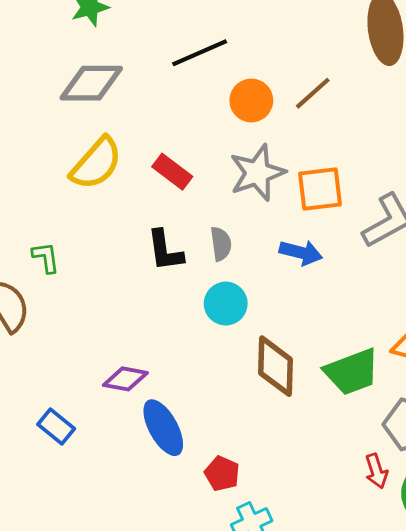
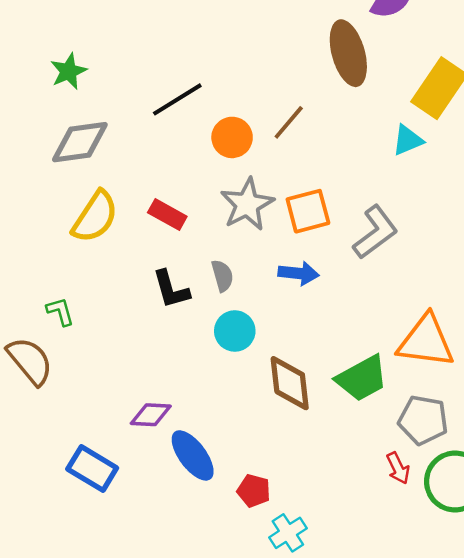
blue rectangle: (56, 427) -> (92, 468), size x1.4

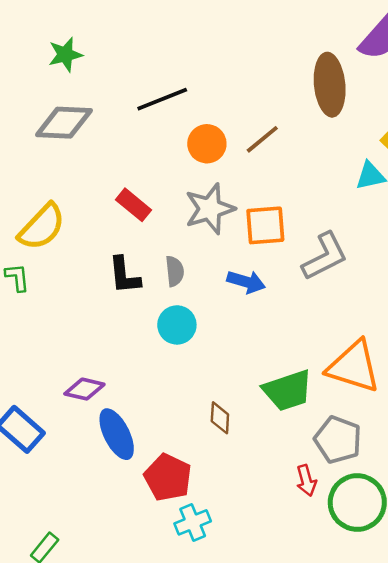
yellow semicircle: (95, 217) -> (42, 227), moved
brown diamond: (290, 383) -> (220, 418), moved, size x0.6
red pentagon: (254, 491) -> (168, 477), size x1.5

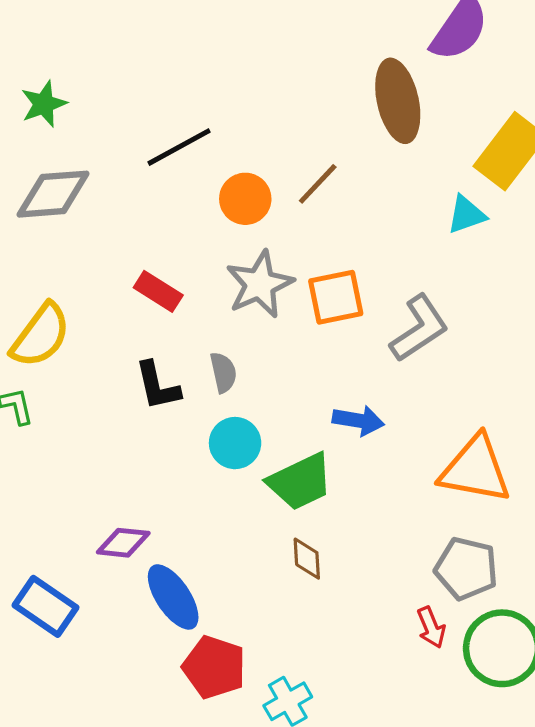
blue arrow: (246, 282) -> (358, 420), moved
green trapezoid: (288, 390) -> (300, 482), moved
red pentagon: (168, 477) -> (214, 667), moved

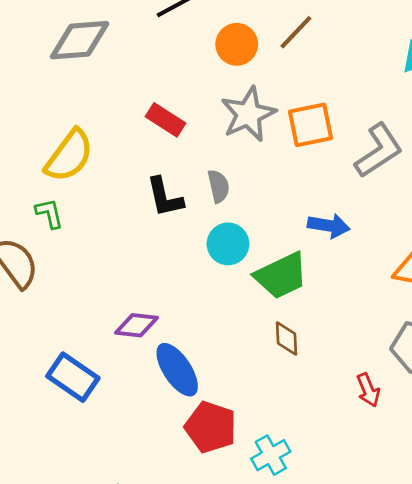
red arrow: (431, 627) -> (368, 390), moved

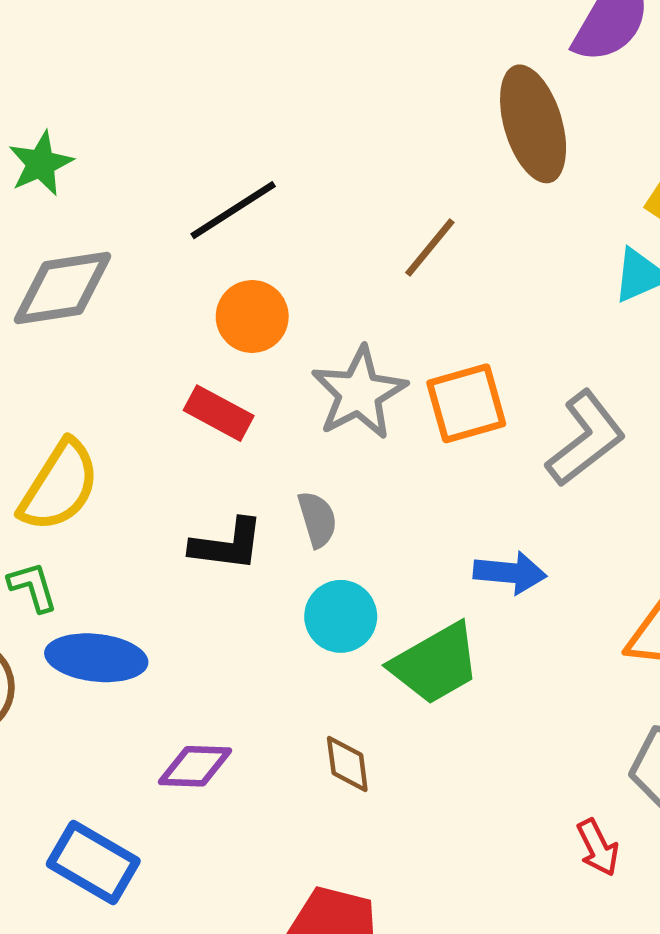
orange circle: (237, 44) -> (252, 316), moved
black L-shape: (165, 197) -> (227, 545), turned -66
brown diamond: (287, 338) -> (347, 764), moved
blue ellipse: (177, 370) -> (96, 658), moved, turned -46

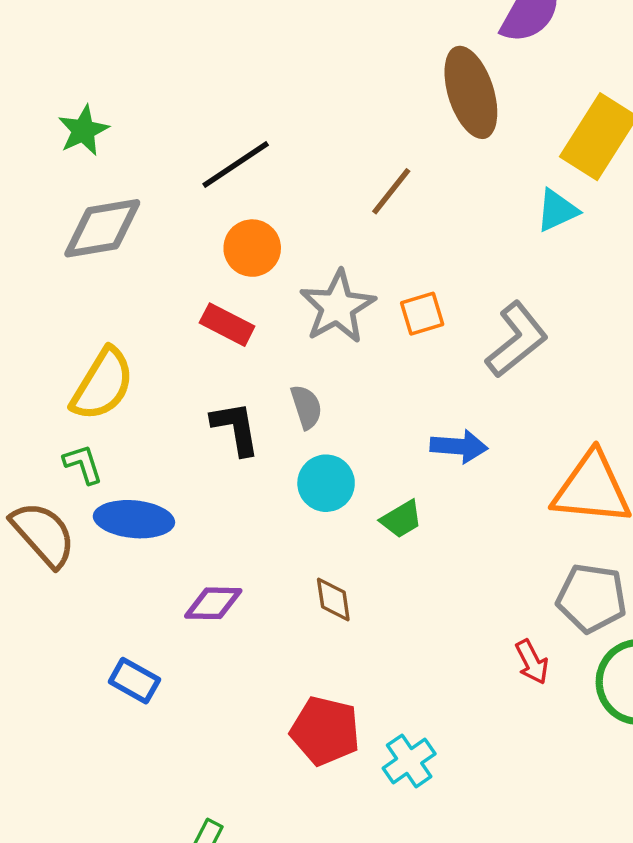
orange square: (466, 403) -> (422, 314), size x0.7
black L-shape: (227, 545) -> (236, 428), turned -106
green trapezoid: (435, 664) -> (401, 519), size x0.6
blue rectangle: (93, 863) -> (134, 681), size x0.7

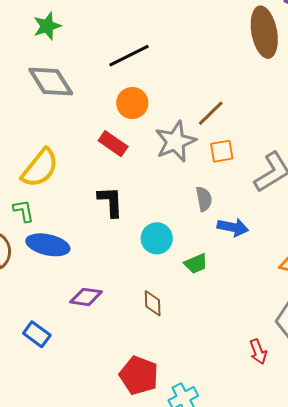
brown line: (391, 191) -> (211, 113), moved
gray diamond: (102, 228) -> (51, 82), turned 60
gray semicircle: (306, 407) -> (204, 199), moved

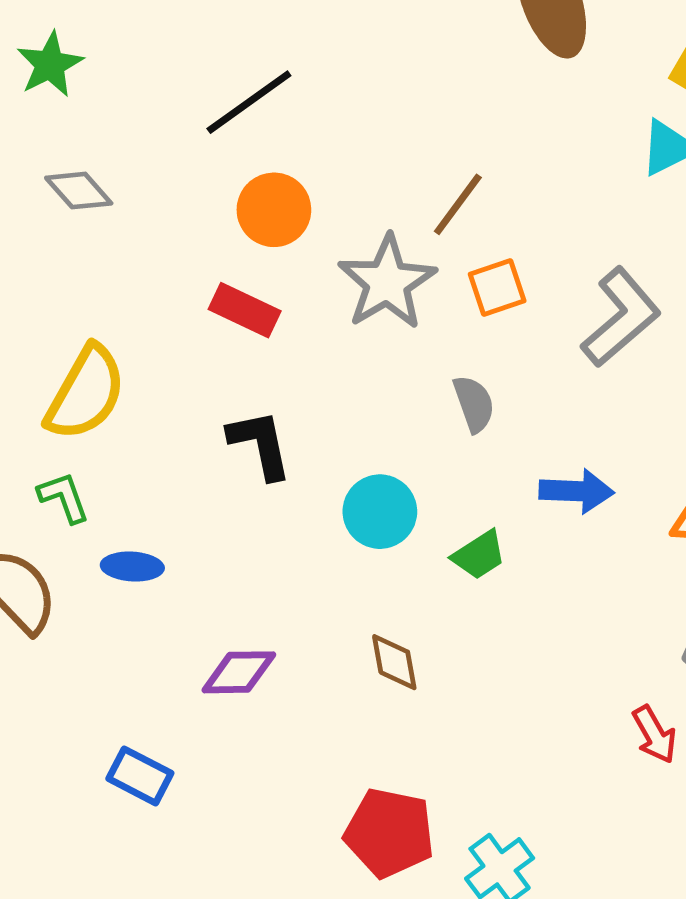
gray diamond: (51, 82) -> (79, 191), size x0.6
blue arrow: (233, 227) -> (577, 491), moved
blue ellipse: (48, 245) -> (132, 567), size x0.6

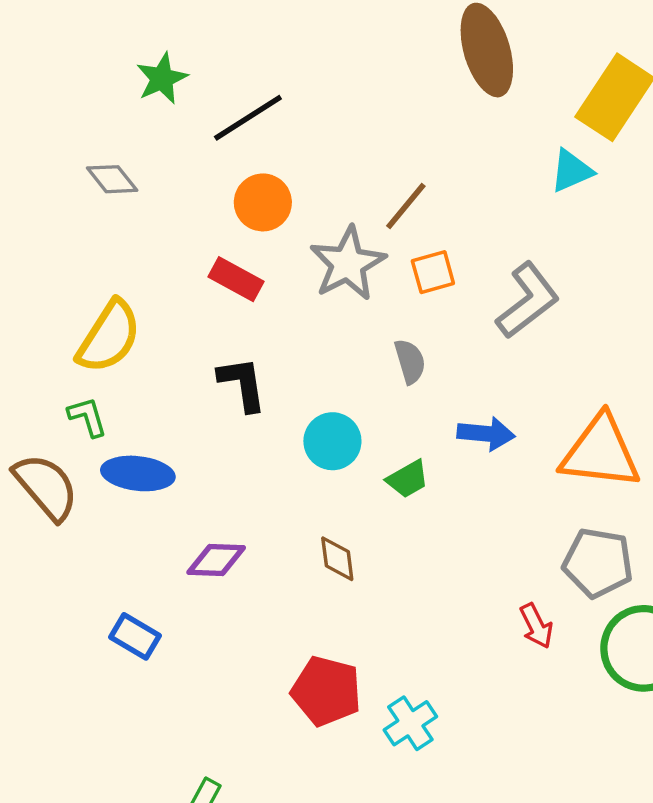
green star: (50, 65) -> (162, 78), moved
blue ellipse: (132, 567) -> (138, 473), size x1.5

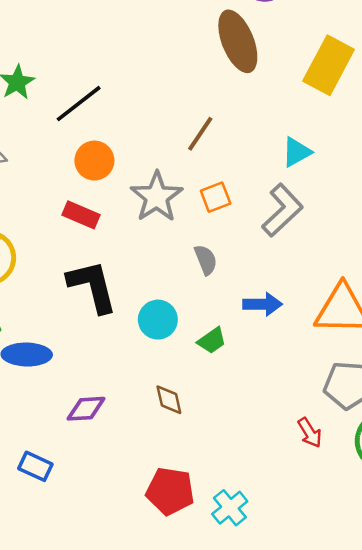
cyan triangle: (571, 171) -> (297, 152), moved
brown line: (406, 206) -> (200, 134), moved
black L-shape: (242, 384) -> (92, 286), size x1.4

